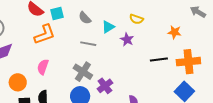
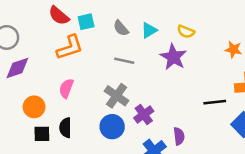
cyan triangle: (108, 27) -> (149, 30), moved
purple star: (127, 40) -> (173, 57), size x1.5
black line: (159, 59) -> (215, 102), moved

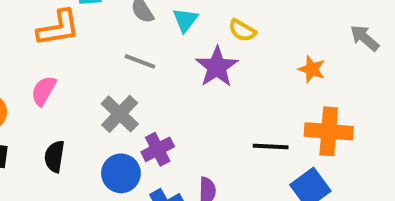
cyan triangle: (149, 30) -> (185, 20), turned -30
blue circle: (112, 127) -> (121, 173), moved
black semicircle: (65, 128) -> (54, 156), moved

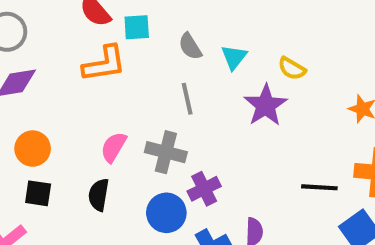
gray line: (140, 61) -> (187, 99), turned 56
pink semicircle: (44, 91) -> (114, 147), moved
gray cross: (120, 114) -> (166, 152), turned -30

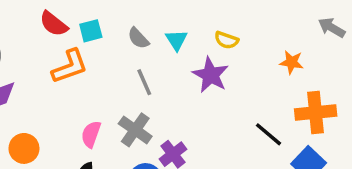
gray cross: (166, 152) -> (135, 130), turned 32
black line: (319, 187) -> (269, 134), turned 48

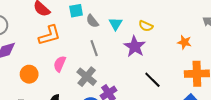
cyan square: (91, 31) -> (76, 11), moved
pink semicircle: (91, 134) -> (60, 64), moved
black line: (269, 134) -> (152, 80), moved
orange circle: (24, 148) -> (29, 74), moved

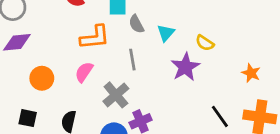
orange L-shape: (50, 35) -> (95, 37), moved
black line: (152, 80) -> (220, 116), moved

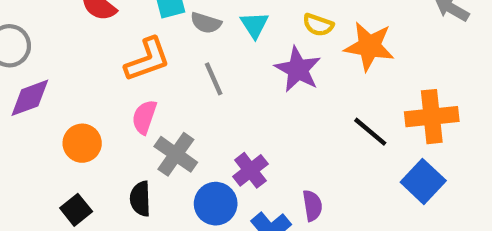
gray semicircle: (136, 24) -> (206, 23), turned -30
orange star: (251, 73) -> (369, 46), moved, size x1.6
gray cross: (116, 95) -> (176, 154), moved
black square: (28, 118) -> (76, 210), turned -36

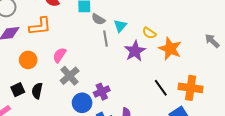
orange L-shape: (147, 60) -> (40, 26), moved
gray line: (214, 79) -> (105, 39), moved
black semicircle: (140, 199) -> (37, 91), moved

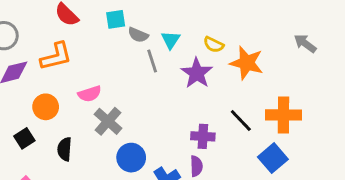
pink semicircle: (59, 55) -> (90, 94), turned -133
black square: (18, 90) -> (24, 138), moved
purple cross: (102, 92) -> (203, 136), moved, turned 35

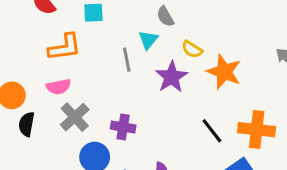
gray semicircle: (138, 35) -> (165, 17), moved, turned 30
orange L-shape: (56, 56) -> (65, 47), moved
purple cross: (203, 136) -> (123, 127), moved
black semicircle: (65, 149) -> (27, 124), moved

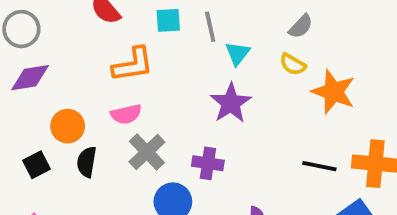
gray semicircle: (165, 17) -> (301, 26), moved, turned -105
gray line: (127, 60) -> (210, 27), moved
purple star: (171, 77) -> (231, 103), moved
black line: (212, 131) -> (319, 166), turned -40

